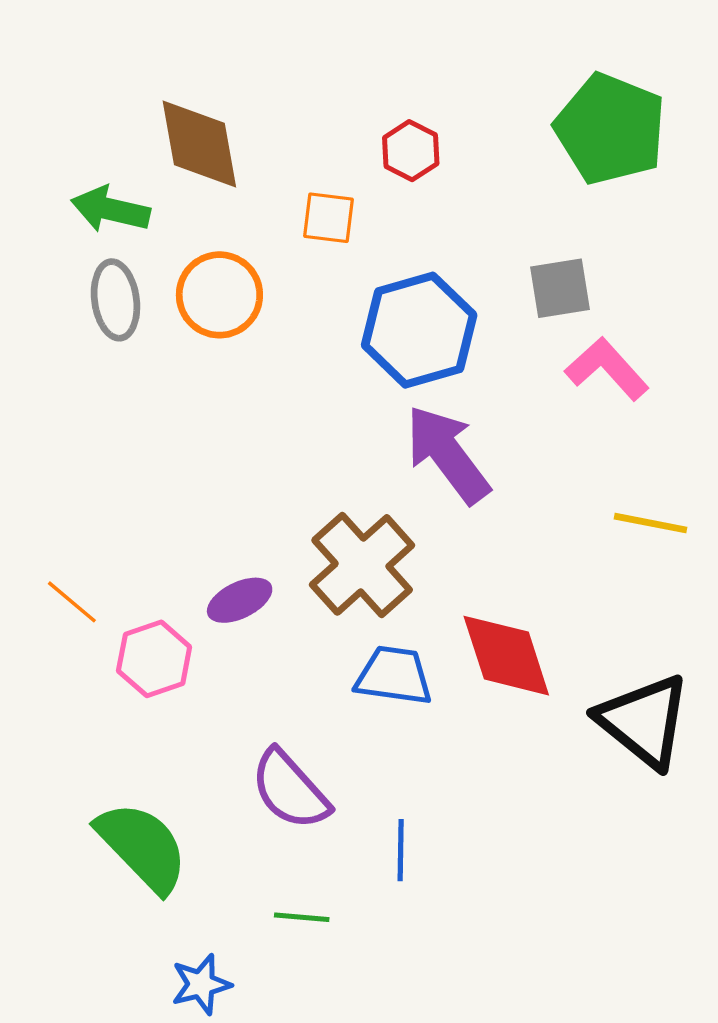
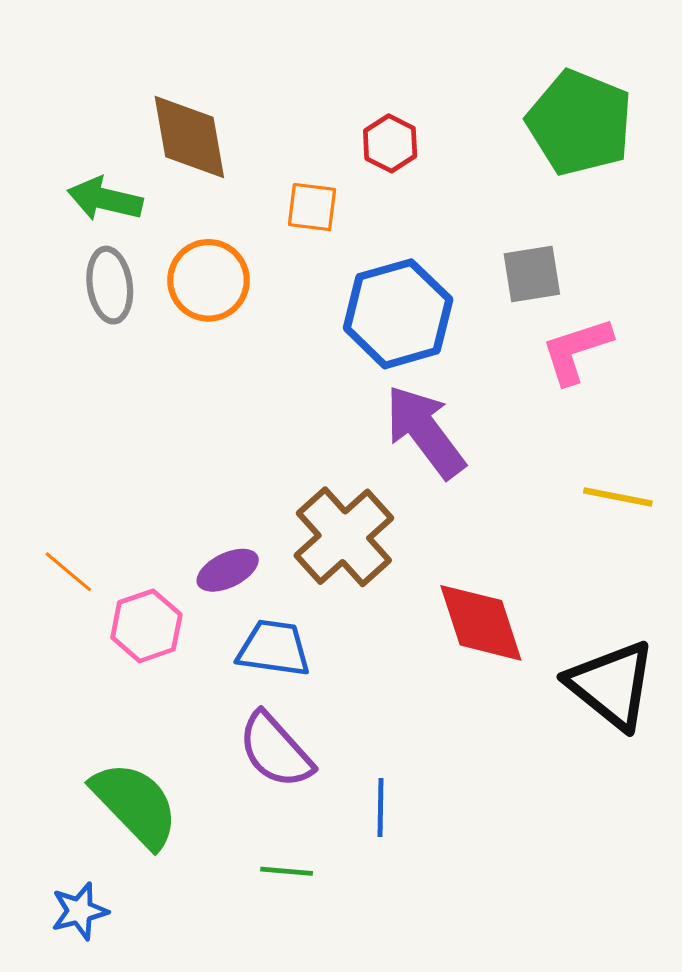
pink L-shape: (607, 369) -> (576, 350), turned -66
blue trapezoid: (394, 676) -> (274, 648), moved
blue star: (201, 984) -> (79, 911), moved

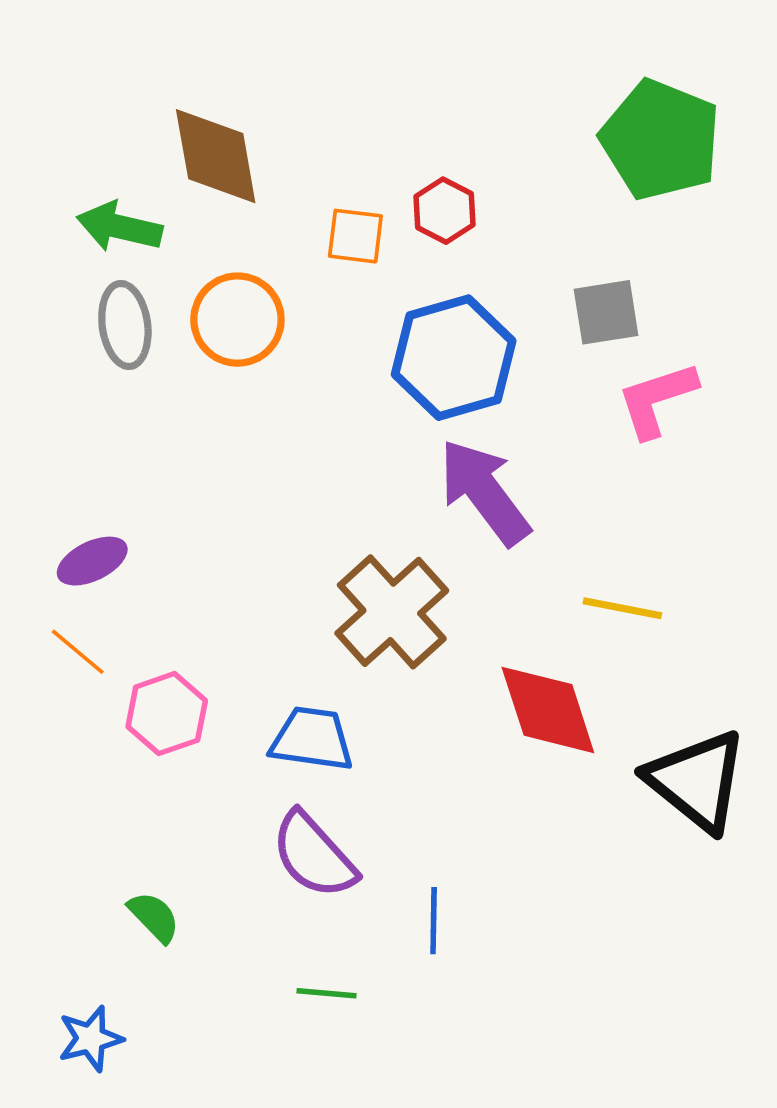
red hexagon: (390, 143) -> (444, 211), moved
yellow line: (618, 497) -> (622, 608), moved
purple ellipse: (228, 570) -> (92, 561), moved
green semicircle: (135, 804) -> (154, 917), size x0.5

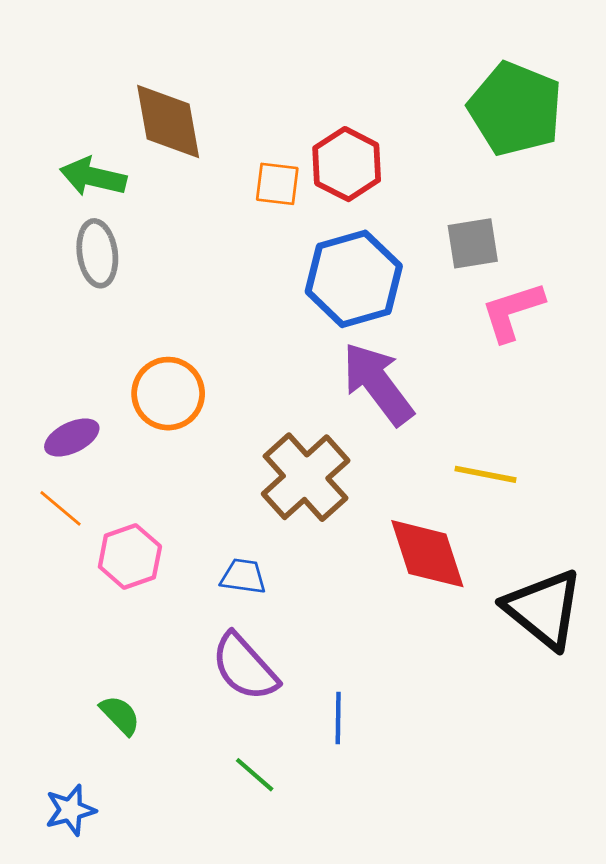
red hexagon: (444, 211) -> (347, 164), size x1.4
orange circle: (237, 320) -> (168, 394), moved
blue trapezoid: (312, 739) -> (243, 576), size x0.7
green line: (326, 993) -> (255, 775), turned 36

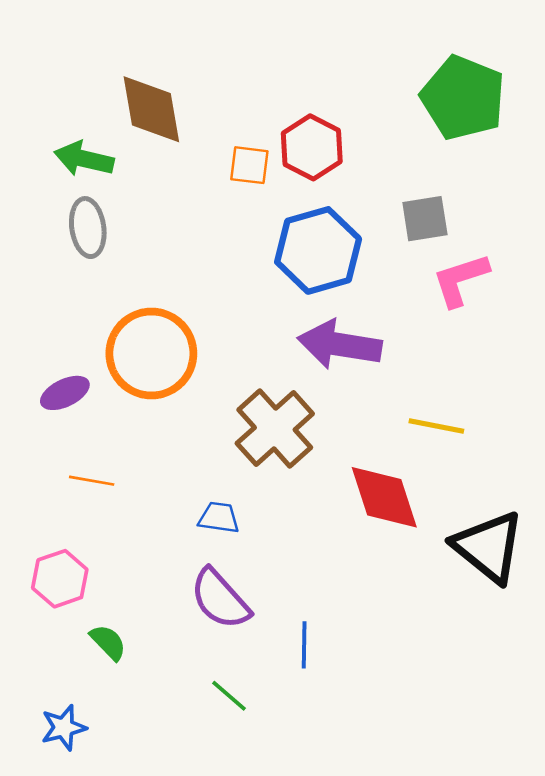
purple arrow: (378, 384) -> (340, 345), turned -44
orange circle: (168, 394) -> (151, 353), size x1.4
orange line: (60, 508) -> (92, 481), moved, turned -30
pink hexagon: (130, 557) -> (60, 579), moved

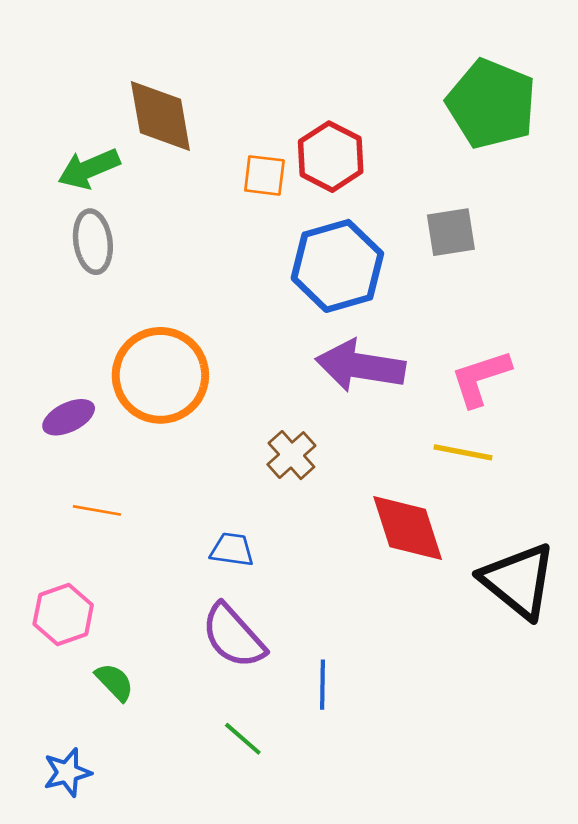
green arrow: (84, 159) -> (89, 169), turned -36
pink L-shape: (461, 280) -> (481, 378), moved
brown cross: (275, 429) -> (291, 455), size x0.6

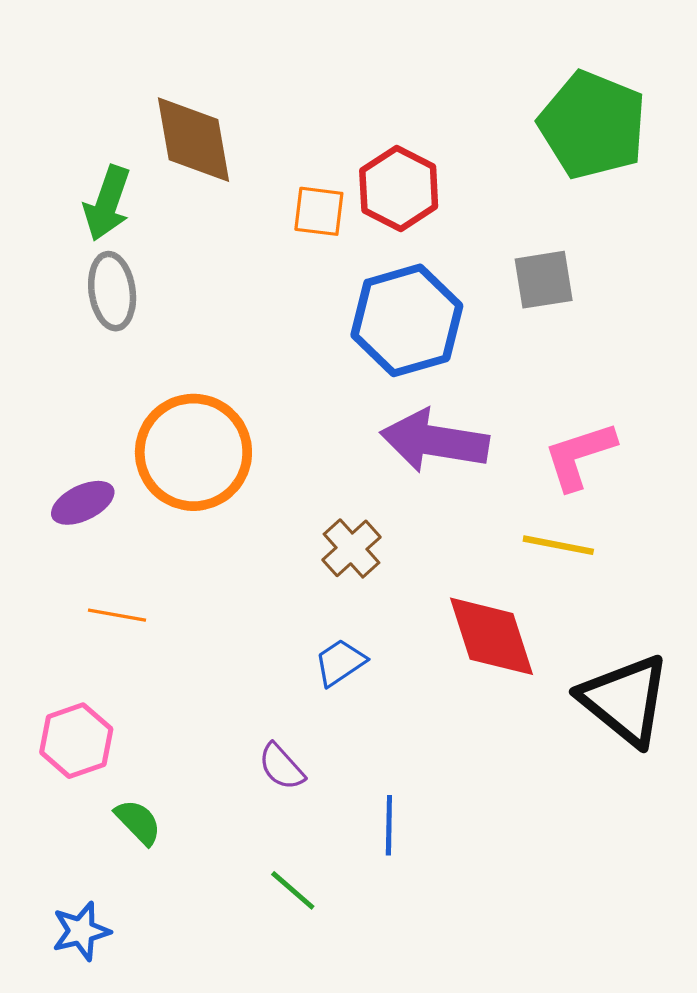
green arrow: (89, 169) -> (107, 203), turned -48
blue trapezoid: (232, 550) -> (340, 662), moved, turned -42
purple semicircle: (233, 636) -> (281, 767), size x0.6

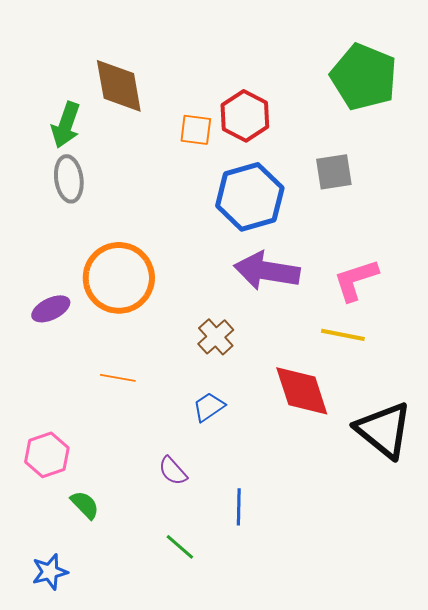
orange line: (117, 615) -> (118, 378), moved

